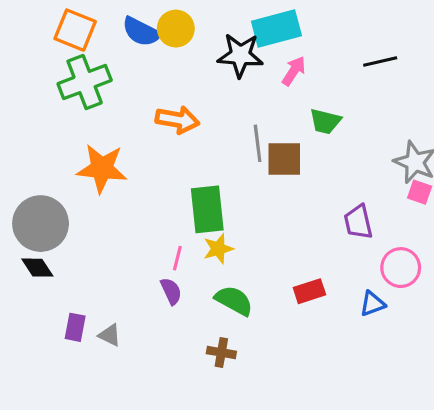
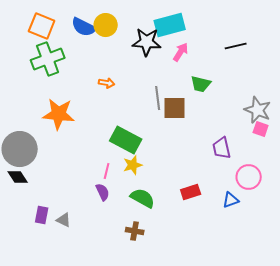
orange arrow: (177, 120) -> (107, 83), size x0.6
green rectangle: (207, 209) -> (126, 140), turned -56

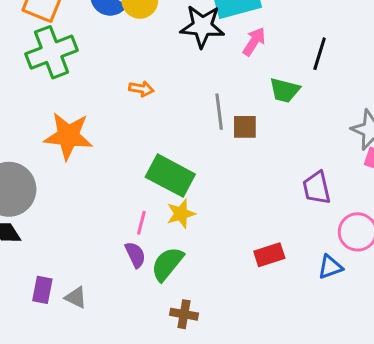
black line: (236, 46) -> (320, 54), moved, turned -60
brown square: (175, 108) -> (245, 127), size x0.7
green semicircle: (143, 198) -> (167, 264), moved, turned -80

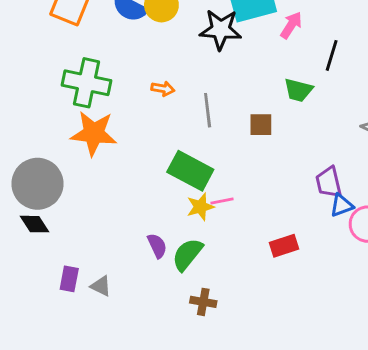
pink arrow: (254, 42) -> (291, 25), moved
green cross: (52, 52) -> (86, 83), moved, turned 33
gray line: (219, 112) -> (208, 110), moved
pink line: (141, 223) -> (222, 201), moved, turned 65
blue triangle: (330, 267) -> (342, 205), moved

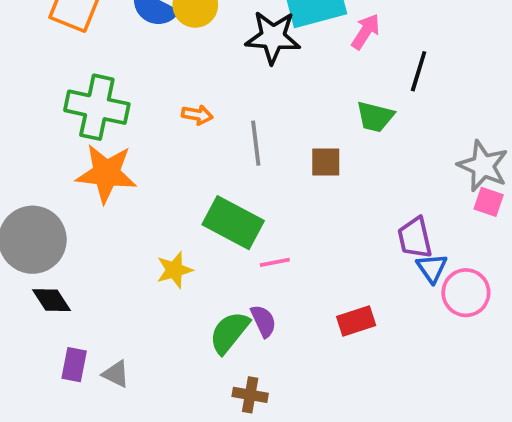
blue triangle: (342, 205) -> (432, 268), turned -45
yellow star: (200, 207) -> (174, 270), moved
black diamond: (35, 224) -> (51, 300), moved
purple semicircle: (157, 246) -> (263, 321), moved

